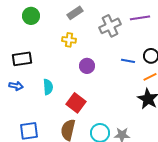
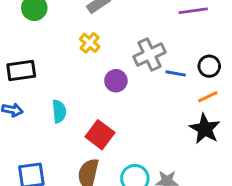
gray cross: (110, 26) -> (149, 54), moved
yellow cross: (69, 40) -> (90, 43), turned 32

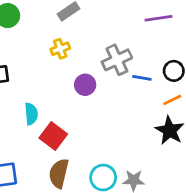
yellow cross: (90, 43) -> (60, 49), turned 30
red square: (100, 135) -> (53, 136), moved

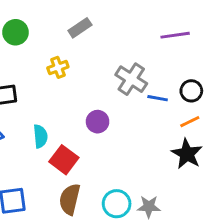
yellow cross: (60, 49) -> (58, 67), moved
gray cross: (117, 60) -> (131, 79), turned -32
purple circle: (85, 85) -> (98, 122), moved

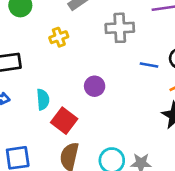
gray cross: (131, 79) -> (120, 28), moved, turned -36

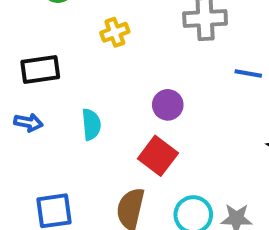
red square: (64, 121) -> (158, 156), moved

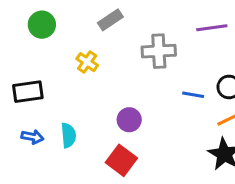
yellow cross: (115, 32) -> (87, 62), turned -35
blue arrow: (28, 123) -> (32, 137), moved

